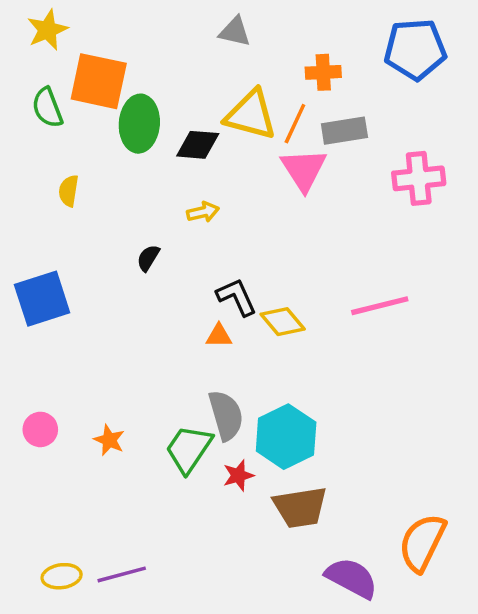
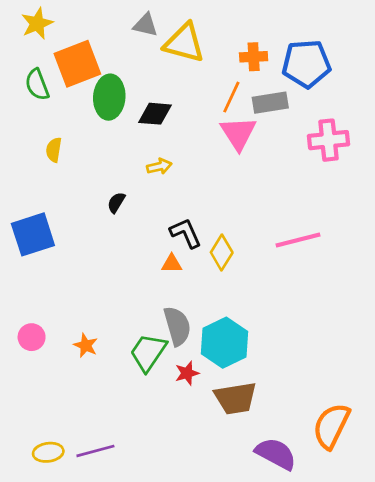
gray triangle: (235, 32) -> (145, 25), moved
blue pentagon: (415, 49) -> (306, 64), moved
orange square: (99, 81) -> (77, 64), turned -33
yellow triangle: (251, 115) -> (184, 43), moved
yellow diamond: (283, 322) -> (222, 252), turned 72

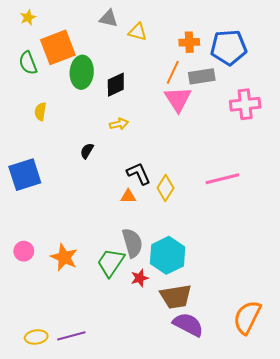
yellow star: (37, 24) -> (28, 17), size x0.7
yellow triangle: (184, 43) -> (138, 32), size x0.6
black diamond: (155, 114) -> (116, 85), turned -30
orange star: (86, 345) -> (64, 257), size x1.5
purple semicircle: (276, 454) -> (188, 325), moved

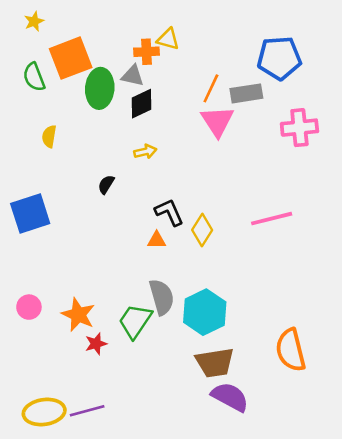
gray triangle: (109, 18) -> (133, 76), moved
orange cross: (189, 42) -> (147, 52), moved
red star: (140, 278) -> (96, 344), moved
orange semicircle: (247, 317) -> (291, 350), moved, turned -40
yellow ellipse: (36, 337) -> (44, 412), size x1.5

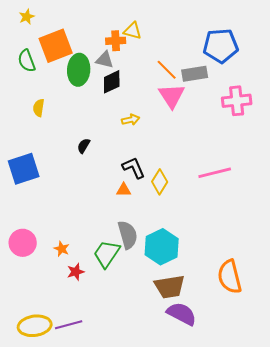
orange line: (211, 88) -> (167, 70), turned -70
yellow arrow: (145, 152) -> (131, 120), moved
pink circle: (29, 307) -> (23, 243), size x1.4
orange star: (78, 315) -> (62, 249), size x0.6

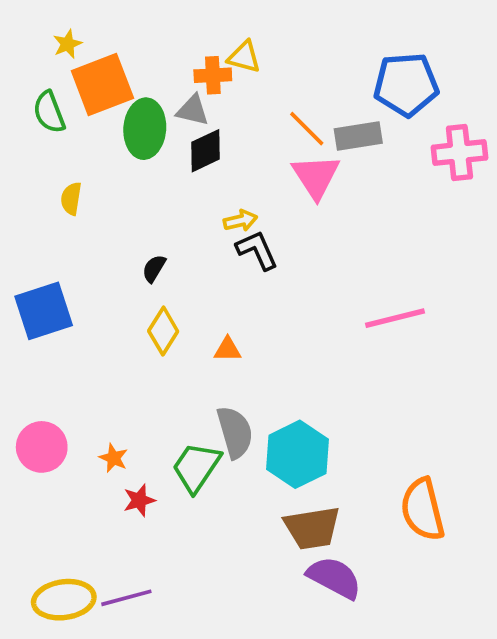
yellow star: (27, 17) -> (67, 44), moved
pink cross: (237, 101) -> (459, 153), moved
black L-shape: (134, 168) -> (257, 250), moved
yellow diamond: (160, 182) -> (163, 331), moved

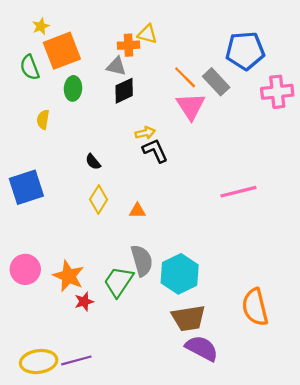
green ellipse: (145, 129) -> (73, 88), moved, size x0.7
gray rectangle: (358, 136) -> (216, 82), turned 56
black semicircle: (154, 268) -> (93, 162), turned -70
orange star: (113, 458) -> (69, 276), size x1.8

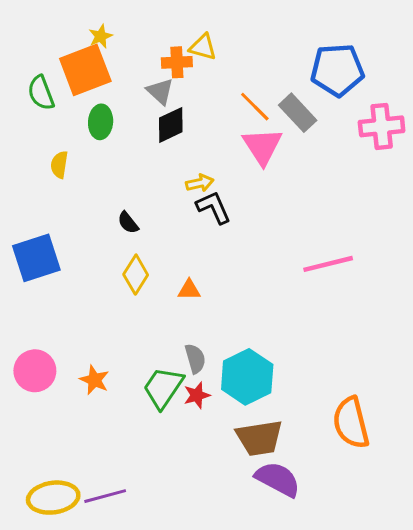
yellow star: (41, 26) -> (101, 36), moved
gray triangle: (116, 66) -> (160, 91), turned 30
gray semicircle: (142, 261) -> (195, 359), size x0.7
orange star: (69, 276) -> (94, 380), size x0.7
red star: (84, 302) -> (197, 395), moved

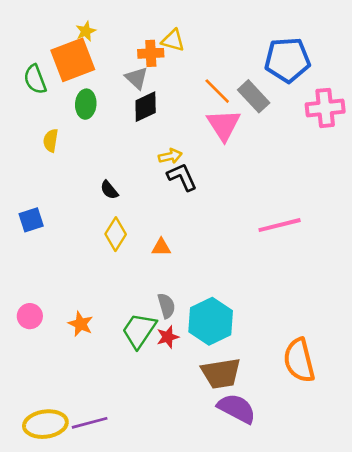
blue square: (36, 258) -> (31, 220), size x0.6
pink circle: (35, 371) -> (30, 316), size x0.7

